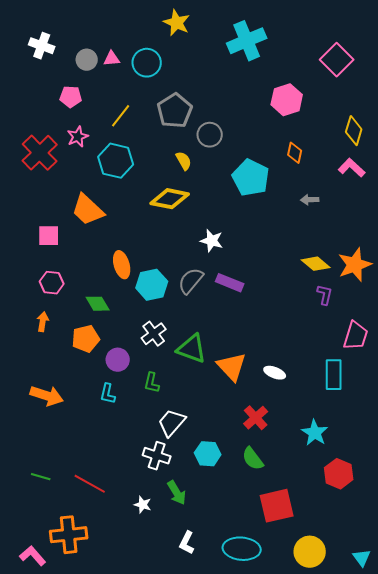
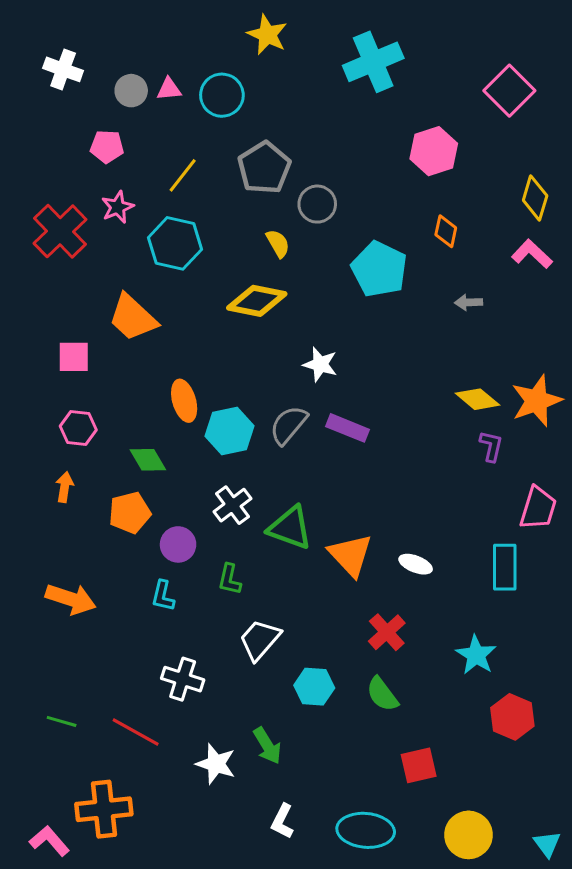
white cross: (157, 456) -> (183, 679), moved
white star: (143, 505) -> (216, 764), size x1.5
red square: (277, 506) -> (419, 765), size x0.7

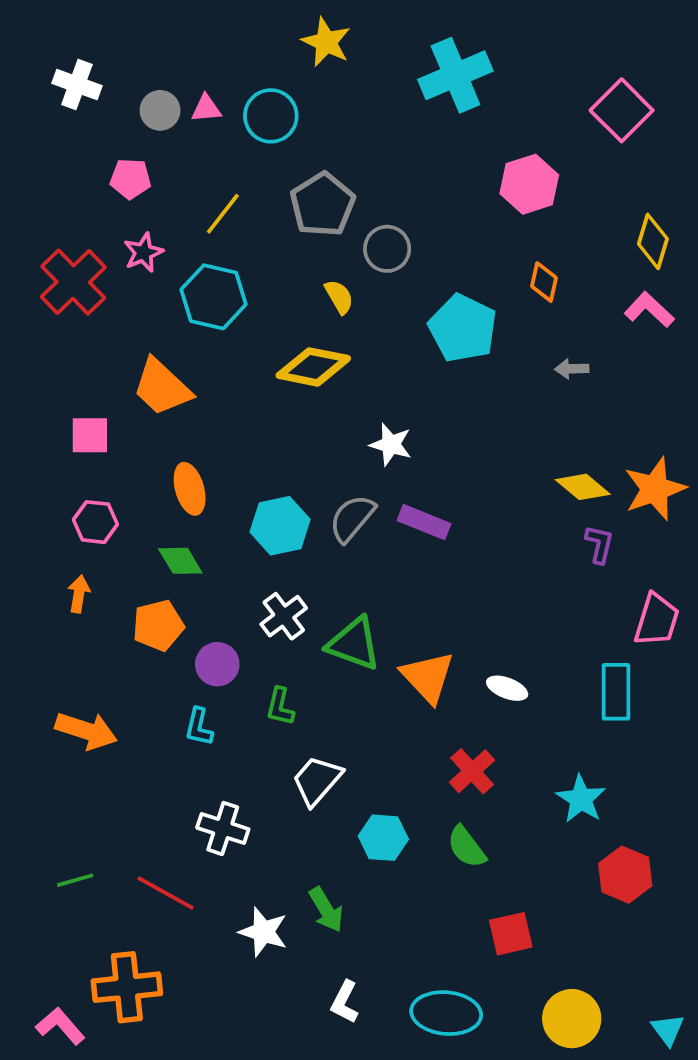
orange ellipse: (184, 401) -> (190, 489), moved
green line: (62, 721) -> (75, 880), turned -32

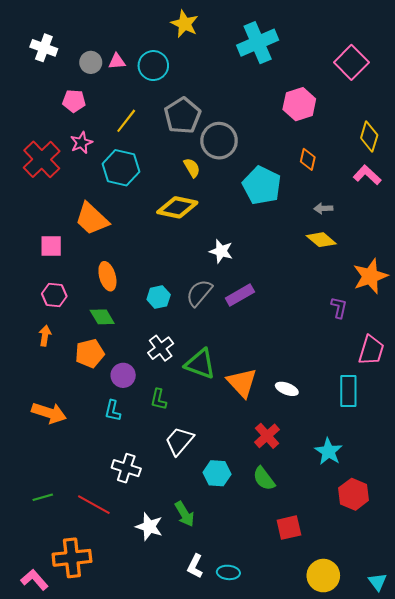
gray circle: (387, 249) -> (219, 141), size x1.4
yellow diamond: (583, 487) -> (321, 240), moved
purple rectangle: (424, 522) -> (240, 295), turned -52
cyan hexagon: (280, 526) -> (159, 297), size x0.7
cyan ellipse: (446, 1013) -> (228, 572), moved, size x0.6

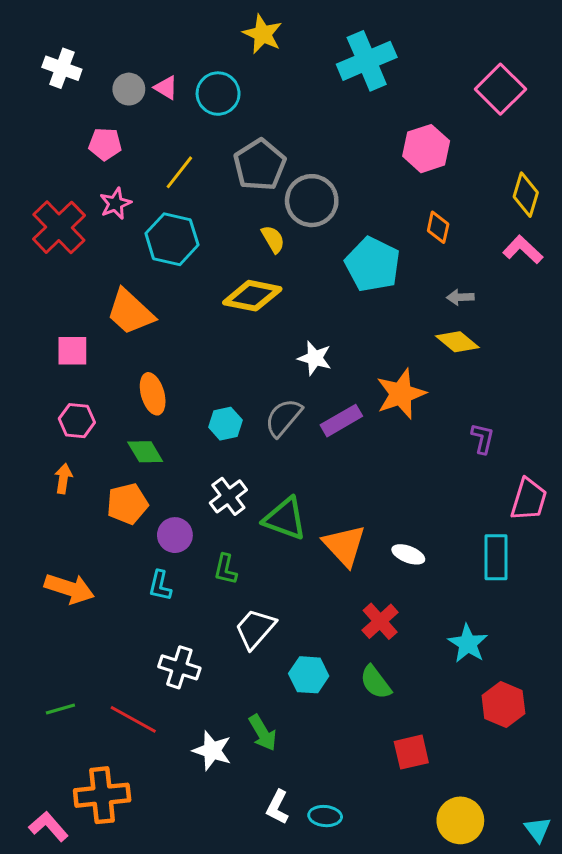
pink triangle: (117, 61) -> (166, 88), turned 36
orange star: (370, 276) -> (401, 394), moved

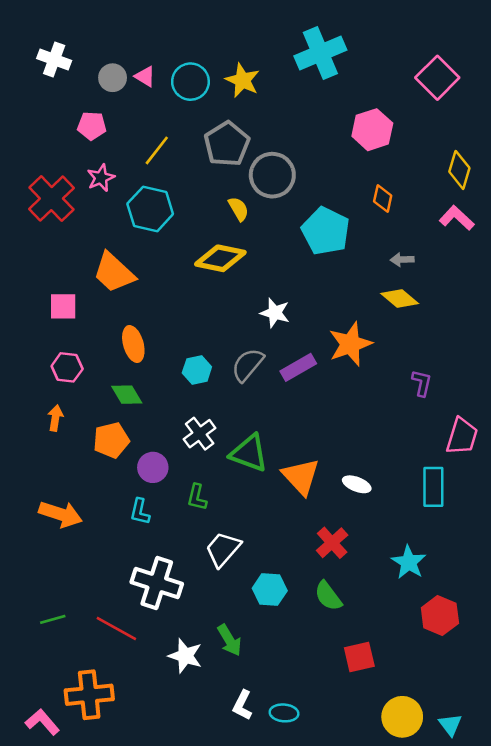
yellow star: (263, 34) -> (242, 80), moved
white cross: (179, 667) -> (157, 583), size x1.4
cyan triangle: (538, 829) -> (450, 725), moved

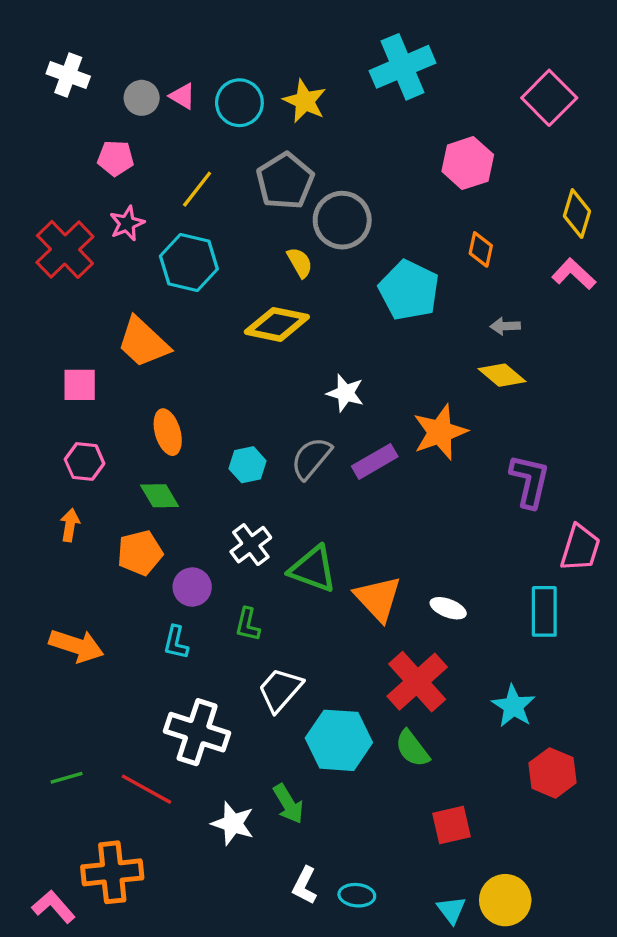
purple L-shape: (422, 383) -> (530, 481), size x1.6
red cross: (332, 543) -> (417, 682), size x1.5
cyan hexagon: (270, 590) -> (339, 740), size x1.5
cyan triangle: (450, 725) -> (451, 910), moved

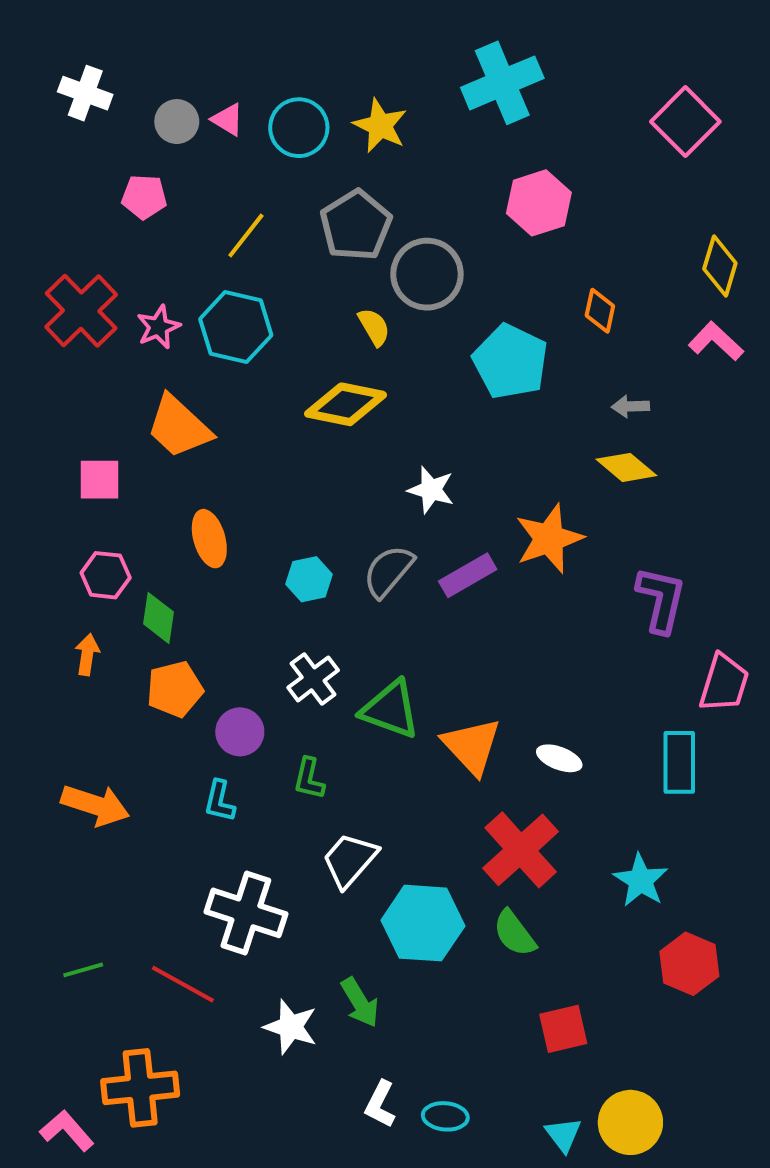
pink hexagon: (468, 163) -> (539, 203), moved
pink star: (127, 223) -> (158, 327), moved
green diamond: (160, 496) -> (158, 618), moved, turned 39

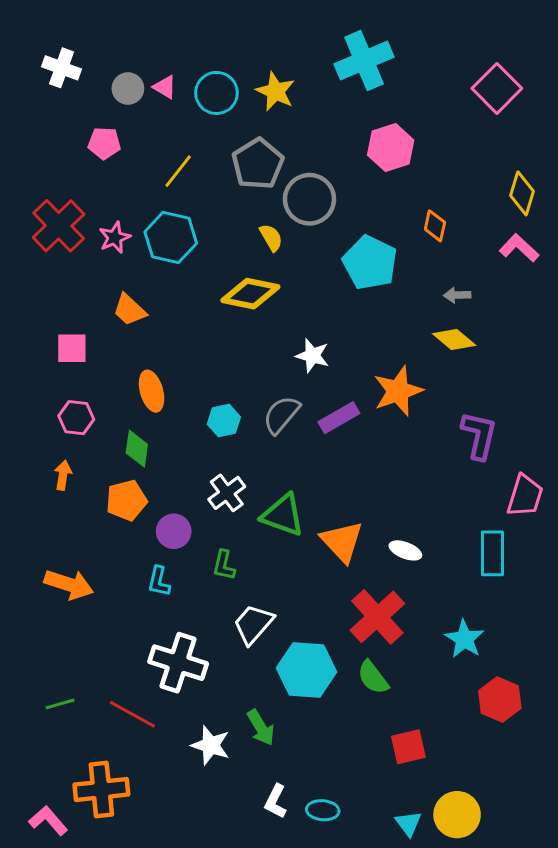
orange trapezoid: (179, 427) -> (129, 310), size x0.7
green diamond: (158, 618) -> (137, 449), moved

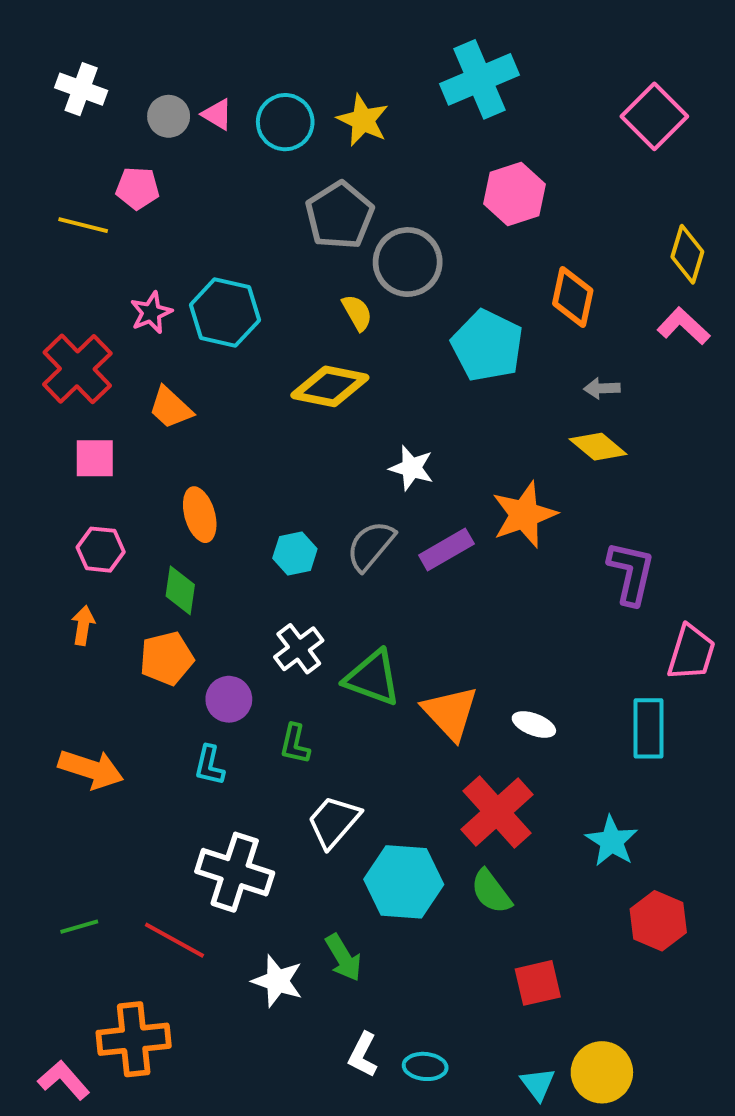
yellow line: (178, 171) -> (83, 225), moved, turned 66
red cross: (59, 226) -> (77, 369), moved
orange diamond: (435, 226) -> (573, 297), size x1.4

